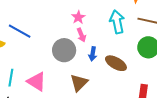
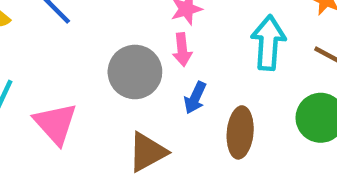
brown ellipse: (116, 63) -> (240, 132), turned 50

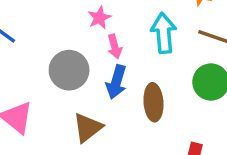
pink arrow: (182, 50) -> (115, 47), moved
blue arrow: (195, 98) -> (116, 82), size x1.4

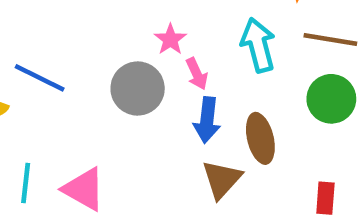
gray circle: (69, 70) -> (138, 89), moved
brown triangle: (88, 128) -> (222, 179), moved

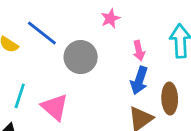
pink star: (170, 39) -> (110, 18), moved
gray circle: (138, 89) -> (81, 57), moved

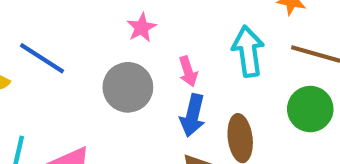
gray circle: (81, 57) -> (128, 87), moved

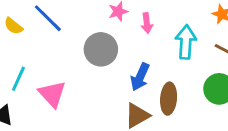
pink arrow: (188, 71) -> (147, 23), moved

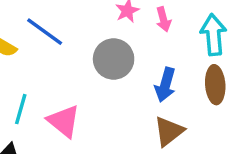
brown ellipse: (169, 99) -> (215, 85), moved

